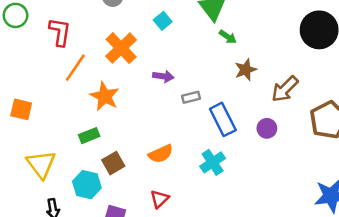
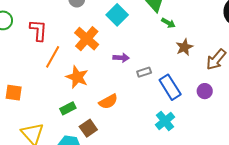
cyan square: (163, 21) -> (117, 15), size x1.5
orange semicircle: (161, 154) -> (108, 102), moved

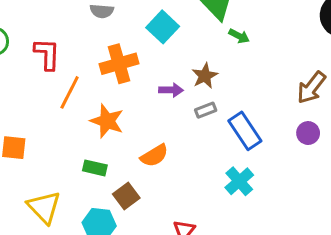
orange cross: (87, 39) -> (119, 64), turned 35
brown star: (184, 47) -> (205, 76), moved
purple circle: (205, 91) -> (308, 133), moved
green rectangle: (68, 108) -> (95, 168), turned 42

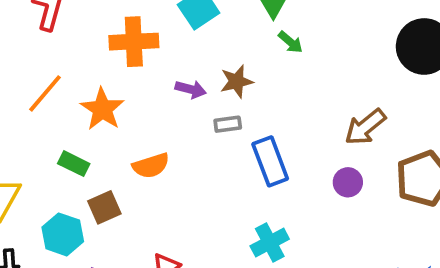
orange line: (70, 92) -> (45, 93), moved
cyan cross: (239, 181) -> (270, 242), moved

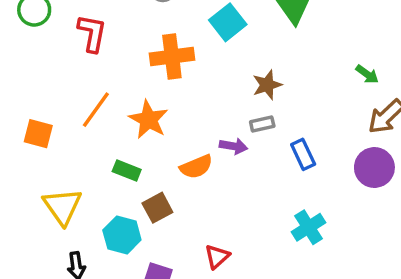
green arrow: (290, 42) -> (367, 74), moved
purple arrow: (191, 89) -> (233, 146), moved
blue rectangle: (270, 161) -> (303, 154), size x0.7
purple circle: (348, 182) -> (374, 168), size x1.5

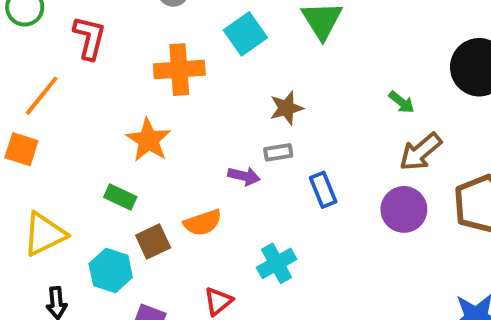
orange line: (96, 110) -> (42, 96), moved
orange semicircle: (196, 167) -> (203, 223), moved
yellow triangle: (62, 206) -> (44, 234), turned 36
cyan cross: (309, 227) -> (277, 263), moved

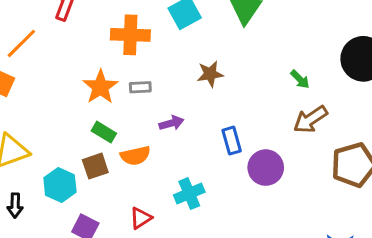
gray rectangle: (278, 152) -> (140, 87), moved
purple arrow: (244, 176) -> (171, 123), turned -35
green rectangle: (120, 197) -> (104, 132), moved
purple circle: (404, 209) -> (266, 168), moved

